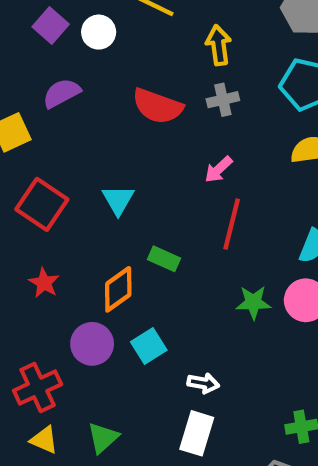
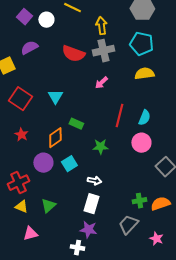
gray cross: (223, 100) -> (103, 51), size x1.5
red line: (232, 224) -> (119, 116), moved
green star: (253, 302) -> (100, 147), moved

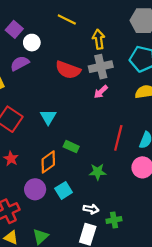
white circle: (46, 20) -> (32, 43), moved
pink arrow: (101, 83) -> (101, 92), moved
green cross: (139, 201) -> (114, 220), moved

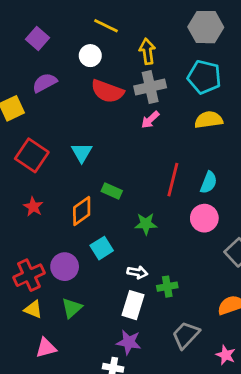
white circle: (32, 43) -> (90, 56), moved
purple circle: (35, 189) -> (65, 267), moved

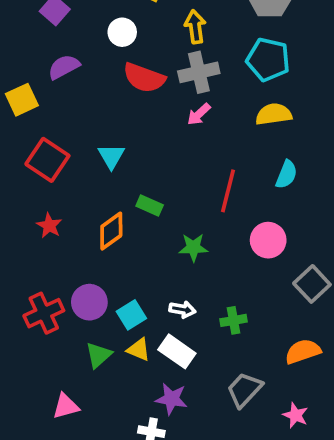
cyan semicircle: (209, 182) -> (286, 174), moved
cyan square: (102, 248) -> (131, 315), moved
green cross: (167, 287) -> (233, 320), moved
white rectangle: (133, 305) -> (177, 351), turned -72
yellow triangle: (33, 309) -> (139, 350), moved

